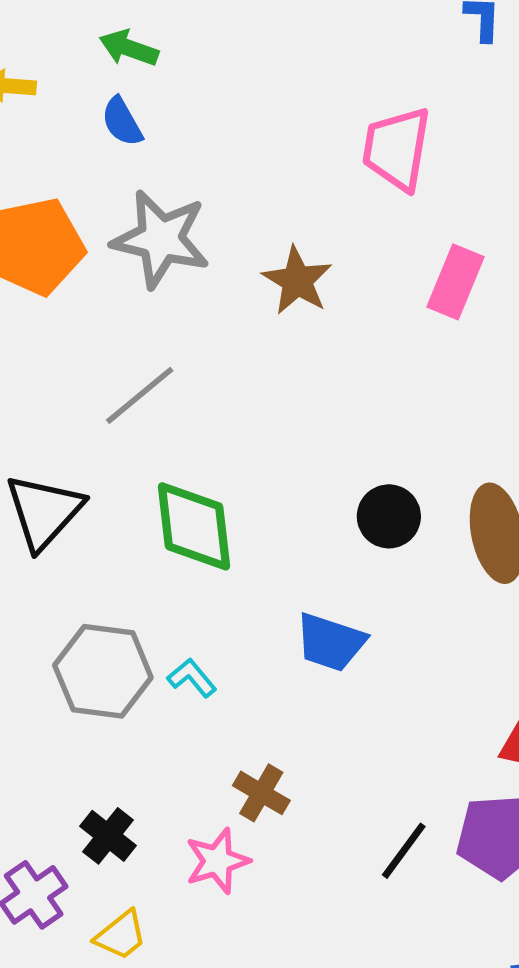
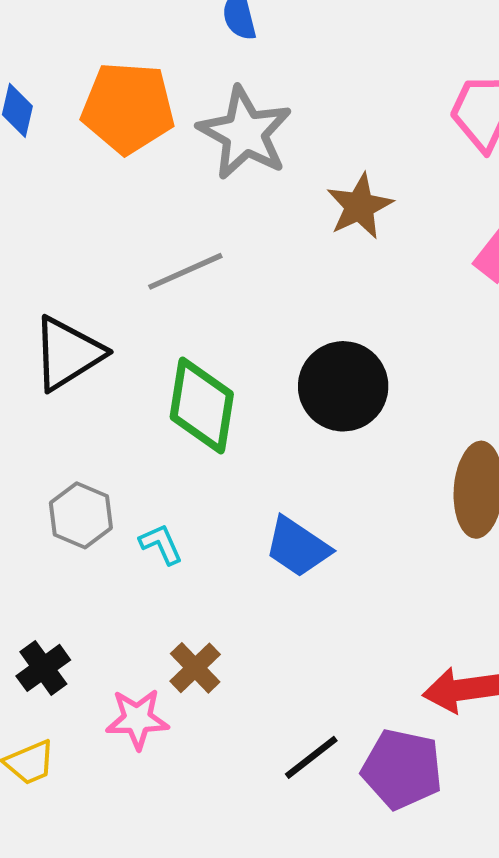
black circle: (389, 516) -> (343, 386), moved, size x1.5
gray hexagon: (103, 671) -> (81, 515), size x0.7

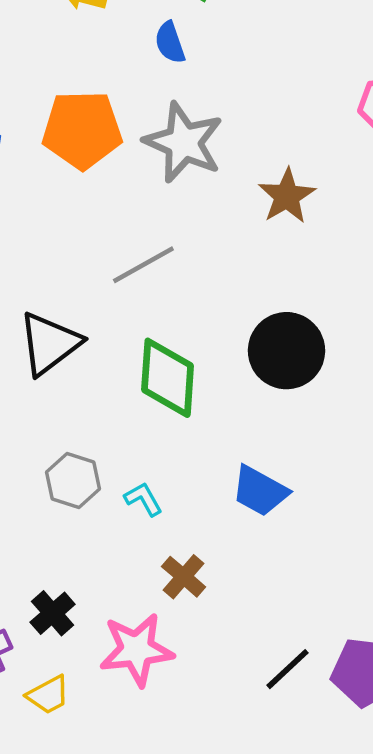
brown cross: (195, 668) -> (184, 577), moved
pink star: (137, 719) -> (136, 650), size x1.4

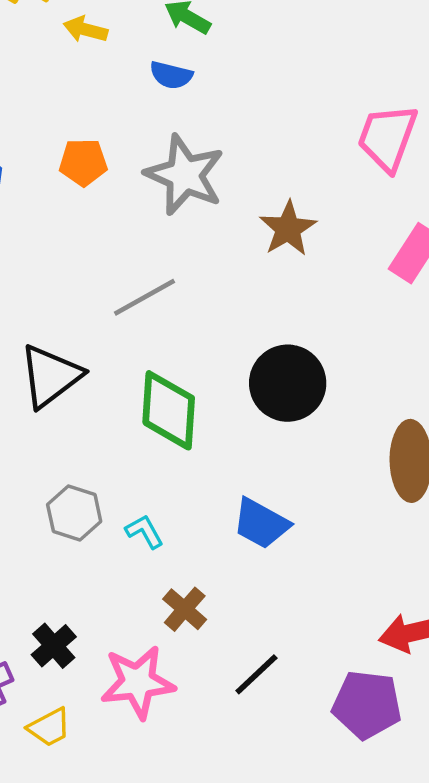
blue semicircle: (170, 43) -> (171, 75), turned -57
orange pentagon: (82, 130) -> (83, 162), size x0.6
black line: (288, 669) -> (256, 674), moved

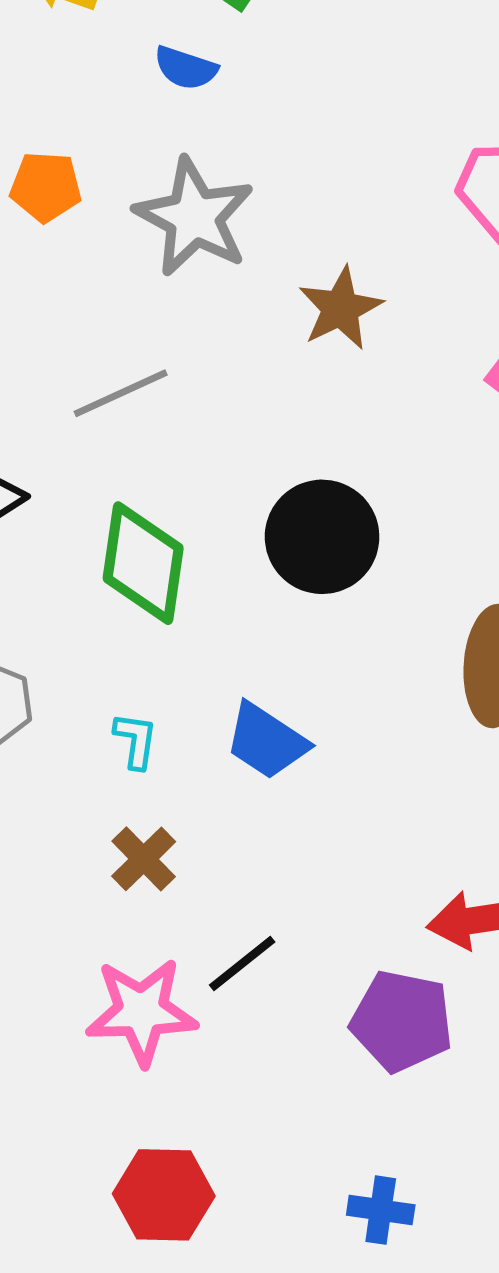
cyan L-shape: (145, 531) -> (136, 740), moved, turned 33
pink star: (138, 682) -> (141, 1012), moved

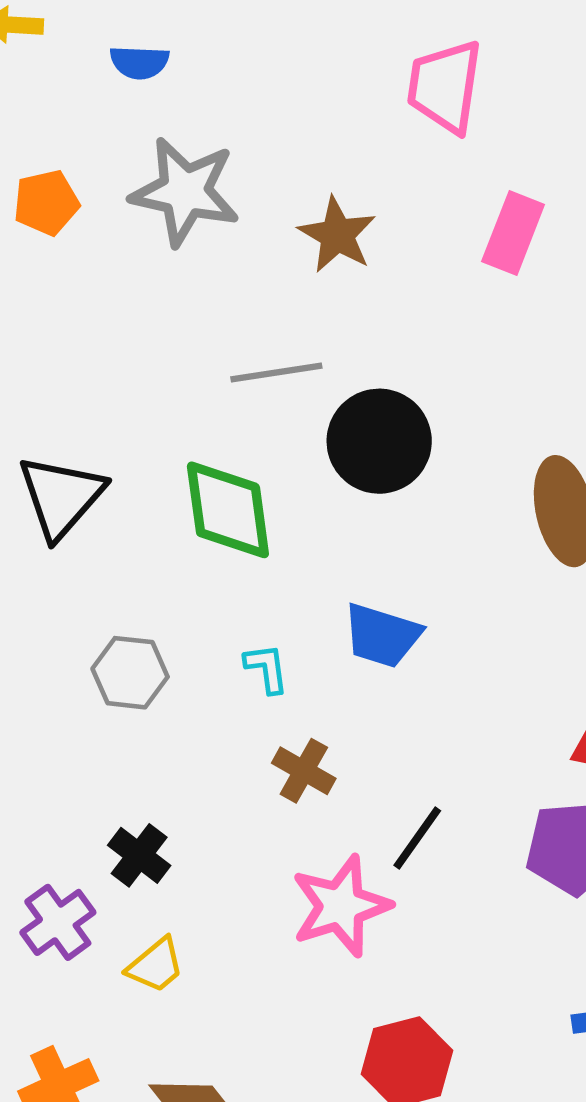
gray line: (121, 393) -> (276, 372), moved, turned 32

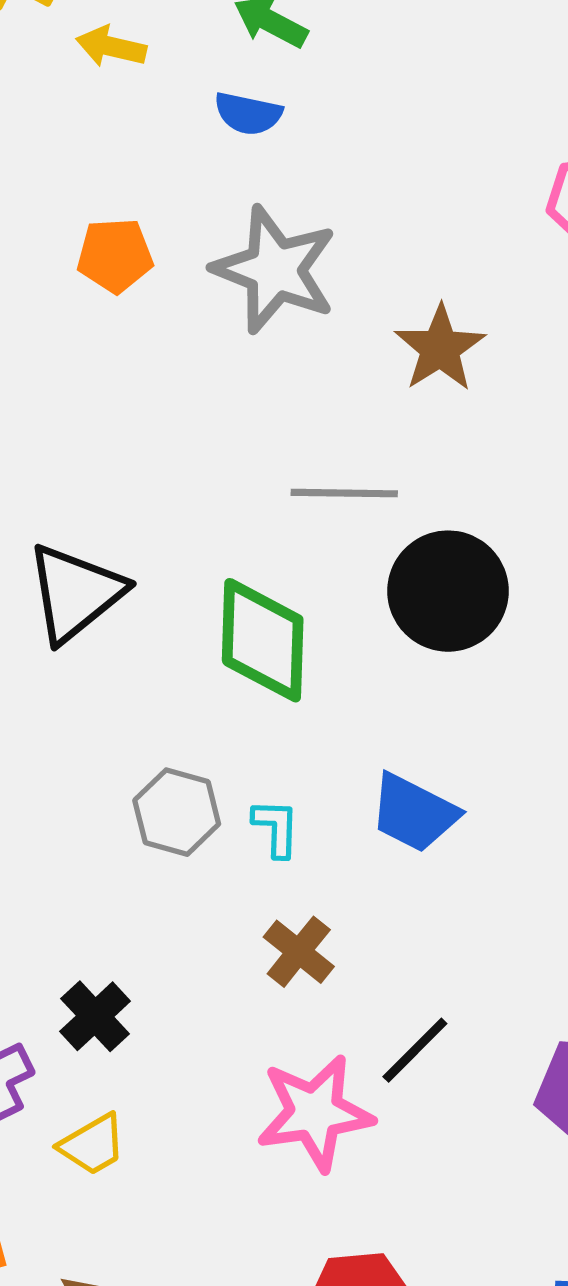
gray hexagon: (130, 673) -> (177, 812), moved

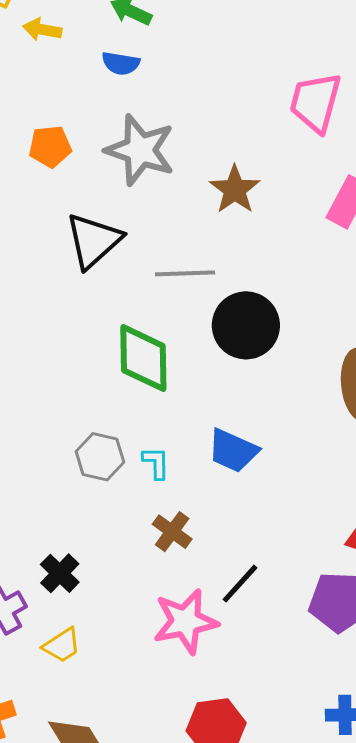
black triangle: (75, 593) -> (94, 241), moved

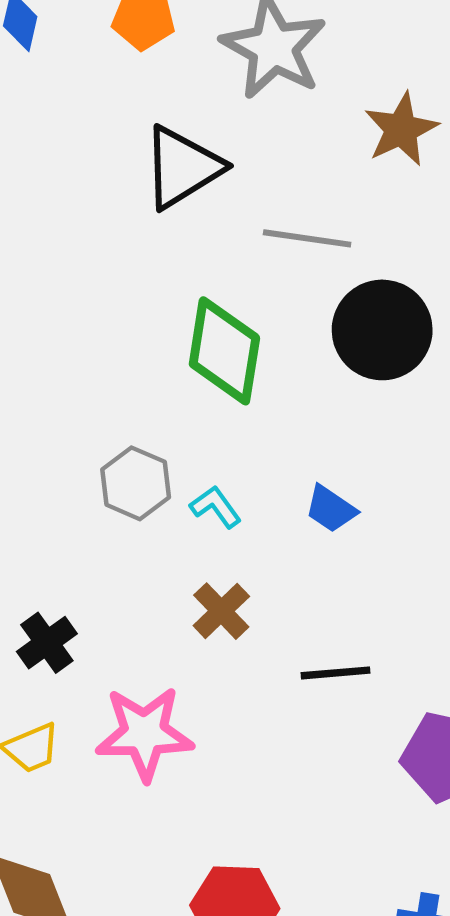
blue trapezoid: (233, 451) -> (331, 509), size x0.7
cyan L-shape: (156, 463) -> (216, 507), turned -45
black line: (240, 584) -> (336, 673), moved, turned 33
pink star: (186, 621) -> (145, 733), moved

